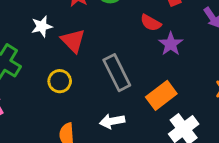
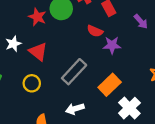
purple star: (171, 44) -> (112, 45), turned -30
gray rectangle: (117, 73) -> (74, 72), turned 76

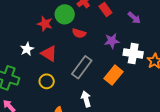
red semicircle: (95, 31) -> (79, 33), moved
white cross: (129, 108) -> (133, 53), moved, turned -30
white arrow: (75, 109) -> (86, 99), turned 98

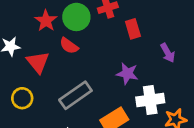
red semicircle: (79, 33) -> (69, 46), moved
white cross: (133, 53) -> (150, 100), turned -36

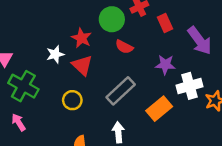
red star: (46, 21) -> (82, 38), moved
red semicircle: (69, 46) -> (124, 47), moved
purple arrow: (168, 53) -> (200, 41), size x1.6

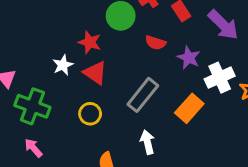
red semicircle: (124, 47) -> (155, 43), moved
purple star: (165, 65) -> (189, 58), turned 30

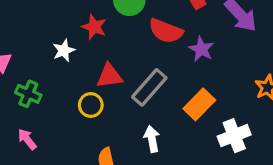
red semicircle: (155, 43) -> (166, 31), size x1.5
red triangle: (95, 73) -> (109, 76), moved, turned -45
white cross: (220, 78) -> (234, 136), moved
green cross: (32, 106) -> (28, 94), size x0.7

